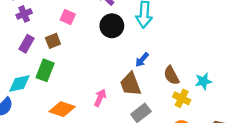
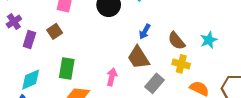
purple cross: (24, 14) -> (14, 22), moved
green rectangle: (45, 70) -> (67, 68), moved
yellow cross: (182, 98) -> (181, 64), moved

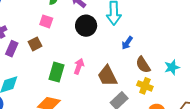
blue arrow: (145, 32) -> (127, 43), moved
green rectangle: (67, 68) -> (57, 72), moved
pink arrow: (112, 77) -> (79, 66), moved

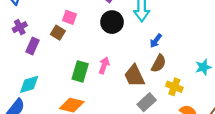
brown square: (35, 44) -> (58, 33), moved, turned -32
brown semicircle: (143, 65) -> (159, 63), moved, turned -120

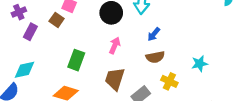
brown semicircle: (159, 63) -> (155, 57), turned 48
pink arrow: (104, 65) -> (115, 45), moved
brown trapezoid: (134, 76) -> (115, 79), moved, turned 40

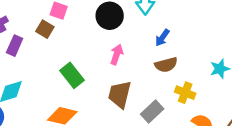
green rectangle: (76, 60) -> (72, 75), turned -54

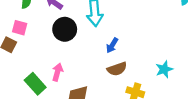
pink arrow: (117, 55) -> (57, 72), moved

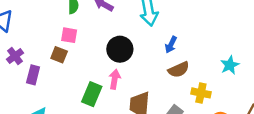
black circle: (65, 29) -> (120, 49), moved
green rectangle: (35, 84) -> (92, 94), turned 70

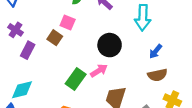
purple cross: (15, 56) -> (15, 30), turned -32
pink arrow: (115, 79) -> (99, 71), turned 35

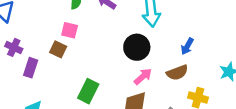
black circle: (110, 45) -> (137, 47), moved
blue arrow: (156, 51) -> (187, 46), moved
pink arrow: (99, 71) -> (143, 76), moved

